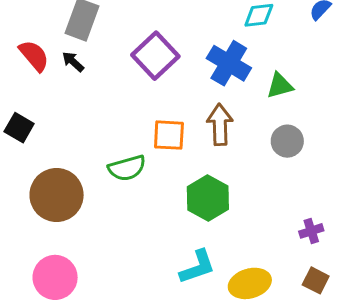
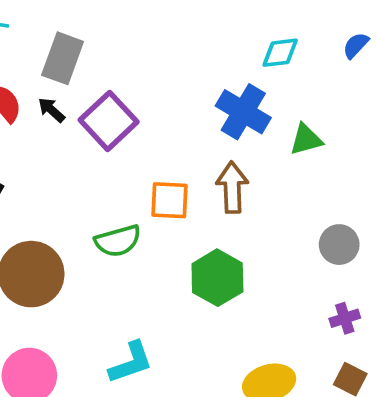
purple square: (155, 56) -> (109, 121), moved
gray circle: (287, 141) -> (339, 245), moved
cyan L-shape: (197, 267) -> (131, 363), moved

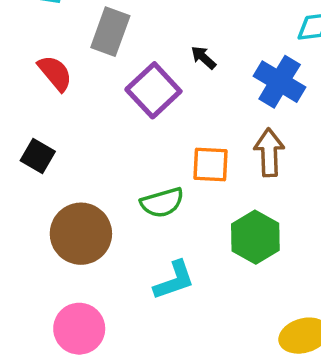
black arrow: (51, 110) -> (204, 58), moved
cyan L-shape: (131, 363) -> (174, 280), moved

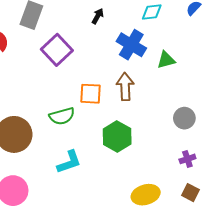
black arrow: (204, 58) -> (98, 16), moved, turned 77

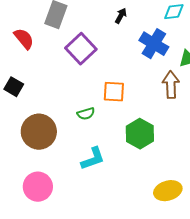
brown arrow: (125, 87) -> (171, 85), moved
green semicircle: (62, 116) -> (86, 114), size x0.7

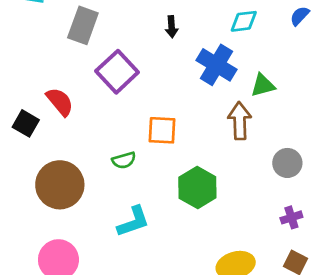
black arrow: (121, 16) -> (172, 27), turned 147
red semicircle: (24, 39) -> (60, 102), moved

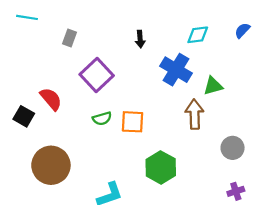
gray rectangle: (83, 25) -> (69, 38), size x0.6
green semicircle: (124, 160) -> (102, 119), moved

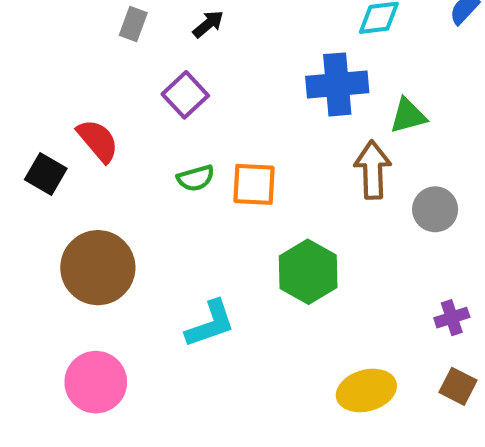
black arrow: (140, 39) -> (208, 24), moved, turned -126
blue cross: (176, 70) -> (337, 84), turned -36
purple square: (97, 75) -> (185, 95), size x0.7
gray circle: (233, 148) -> (435, 209), moved

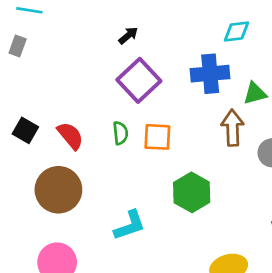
gray rectangle: (133, 24) -> (18, 46), moved
purple square: (185, 95) -> (139, 80), moved, size x1.5
red semicircle: (98, 141) -> (70, 136), moved
green semicircle: (196, 178) -> (120, 133), turned -80

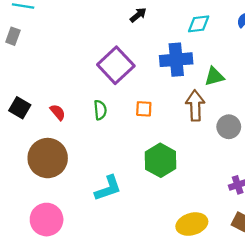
black arrow: (128, 35) -> (138, 15), moved
red semicircle: (70, 136) -> (58, 112), size x0.7
orange square: (157, 137) -> (144, 109), moved, size x0.7

